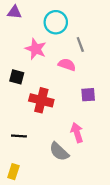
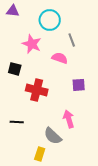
yellow rectangle: (13, 172) -> (40, 154), moved

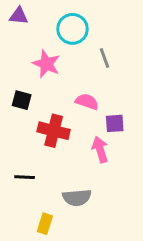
pink semicircle: (60, 58) -> (87, 102), moved
pink arrow: (69, 119) -> (100, 150), moved
gray semicircle: (53, 136) -> (77, 198), turned -48
yellow rectangle: (40, 154) -> (45, 224), moved

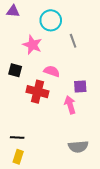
pink semicircle: (87, 102) -> (52, 71), moved
black line: (25, 177) -> (17, 137), moved
gray semicircle: (77, 198) -> (78, 147), moved
yellow rectangle: (45, 224) -> (18, 157), moved

